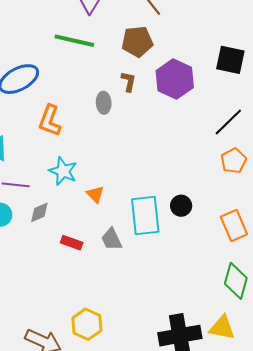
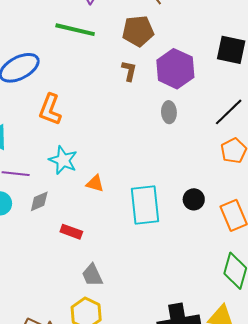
gray ellipse: (104, 103) -> (169, 112), moved
orange triangle: (95, 194) -> (95, 183), turned -30
black circle: (181, 206) -> (194, 199), moved
gray trapezoid: (112, 239) -> (92, 275), moved

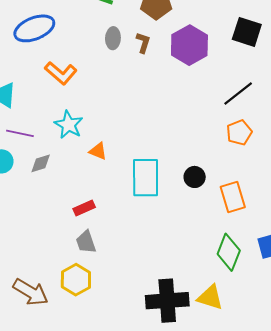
orange L-shape: (50, 110) -> (61, 73), turned -76
gray ellipse: (169, 112) -> (113, 38), moved
red rectangle: (71, 232) -> (84, 208), moved, turned -50

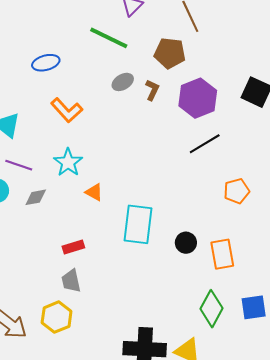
blue ellipse: (34, 28) -> (46, 63), size x0.7
gray ellipse: (113, 38) -> (123, 82), turned 50
black line: (238, 94) -> (205, 144), moved
black circle: (195, 177) -> (186, 243), moved

